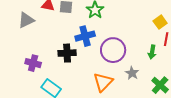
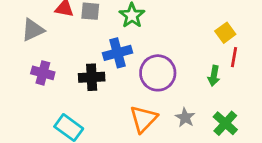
purple cross: (33, 63) -> (43, 73), moved
gray star: (132, 73) -> (185, 117), moved

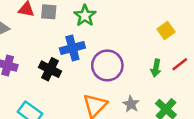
red line: (234, 57) -> (180, 64), moved, turned 42
black cross: (92, 77) -> (50, 69), turned 30

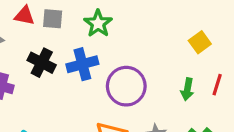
red line: (180, 64) -> (217, 85), turned -35
black cross: (50, 69) -> (42, 63), moved

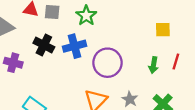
yellow square: (200, 42) -> (163, 30), turned 35

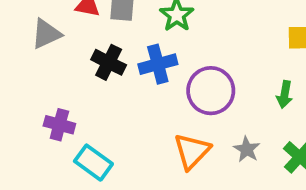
purple cross: (13, 63) -> (59, 125), moved

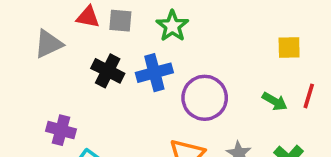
green arrow: (285, 94) -> (275, 101), turned -70

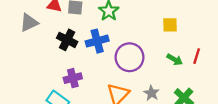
yellow square: (289, 48) -> (170, 25), moved
purple cross: (61, 130) -> (73, 78), moved, turned -30

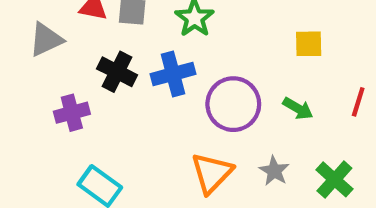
green arrow: (175, 60) -> (298, 108), moved
purple cross: (73, 78) -> (72, 113), moved

